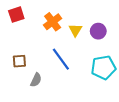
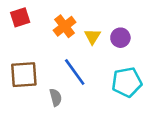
brown square: (19, 61) -> (24, 75), size x1.6
gray semicircle: (36, 80) -> (56, 97), moved, turned -40

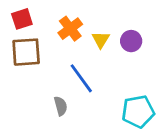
brown square: (24, 75) -> (26, 52), moved
cyan pentagon: (127, 82) -> (138, 112), moved

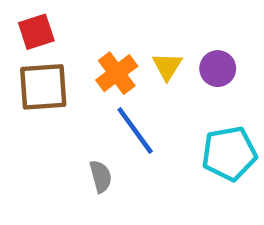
orange cross: (70, 29) -> (117, 73), moved
cyan pentagon: (138, 112) -> (229, 153), moved

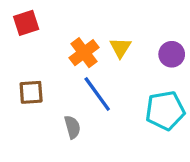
purple circle: (218, 69) -> (172, 54), moved
brown square: (43, 87) -> (31, 92), moved, size x0.7

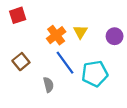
brown square: (31, 92) -> (21, 62), turned -35
cyan pentagon: (165, 111) -> (95, 74), moved

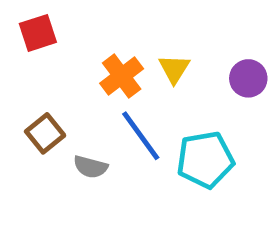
gray semicircle: (48, 85) -> (90, 167), moved, turned 120

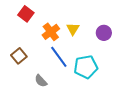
red square: (38, 33) -> (26, 14), moved, turned -35
gray semicircle: (90, 167) -> (41, 81), moved, turned 32

